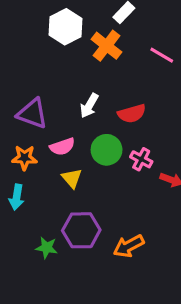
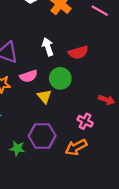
white arrow: (89, 106) -> (48, 47), turned 132
pink cross: (141, 159) -> (85, 121), moved
yellow triangle: (72, 178) -> (44, 96), moved

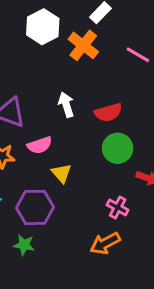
green circle: (60, 78) -> (118, 148), moved
purple hexagon: (42, 136) -> (35, 207), moved

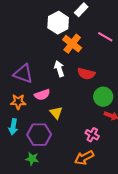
white hexagon: (43, 27) -> (58, 23), moved
orange cross: (83, 45) -> (72, 44), moved
red semicircle: (108, 112) -> (86, 74), turned 30
green circle: (118, 148) -> (103, 97), moved

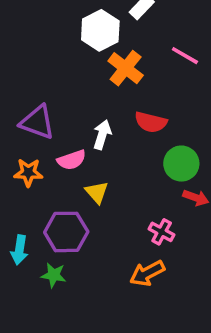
white arrow: (59, 69) -> (102, 135), moved, turned 35
cyan arrow: (13, 127) -> (19, 250), moved

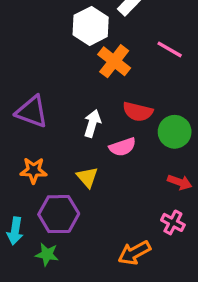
pink semicircle: (72, 160) -> (123, 147), moved
green circle: (181, 164) -> (175, 132), moved
orange star: (28, 173) -> (34, 170), moved
pink cross: (162, 232) -> (173, 222), moved

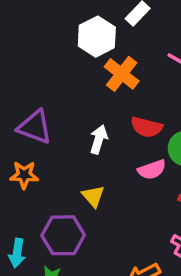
pink semicircle: (123, 147) -> (152, 170), moved
orange star: (34, 170) -> (24, 175), moved

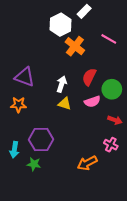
red semicircle: (146, 127) -> (89, 77), turned 102
yellow triangle: (93, 196) -> (65, 104), moved, turned -32

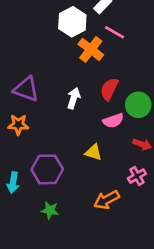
pink line: (109, 39) -> (115, 32), moved
yellow triangle: (65, 104) -> (93, 152), moved
pink cross: (111, 145) -> (137, 176), turned 32
green star: (34, 164) -> (50, 210), moved

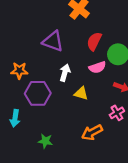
purple triangle: (26, 89) -> (53, 41), moved
white arrow: (74, 98) -> (65, 73), moved
purple hexagon: (47, 169) -> (38, 93), moved

